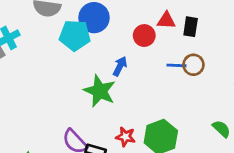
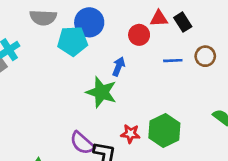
black rectangle: (191, 27) -> (183, 22), turned -36
brown circle: (193, 65) -> (205, 56), moved

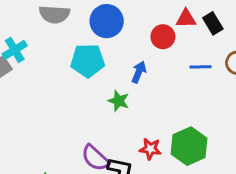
cyan pentagon: (73, 41) -> (88, 61), moved
green star: (101, 92) -> (119, 101), size x0.6

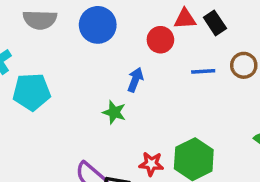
cyan pentagon: (88, 61) -> (32, 92), moved

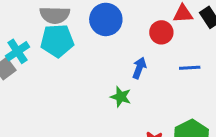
blue line: (203, 71) -> (190, 68), moved
cyan pentagon: (32, 92) -> (57, 41), moved

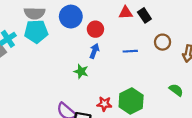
red circle: (161, 32) -> (95, 29), moved

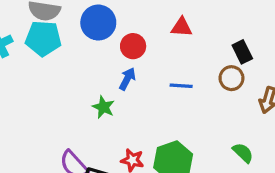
black rectangle: (144, 15) -> (242, 52), moved

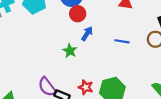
red circle: (133, 46) -> (78, 14), moved

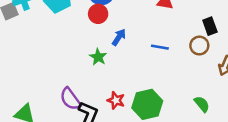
red circle: (78, 14) -> (98, 14), moved

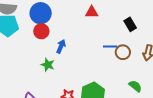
brown circle: (199, 46) -> (123, 52), moved
blue line: (160, 47) -> (110, 46), moved

